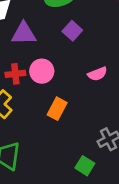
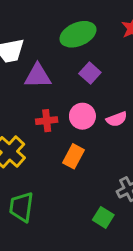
pink circle: (42, 71) -> (82, 116), moved
red cross: (15, 74) -> (47, 121), moved

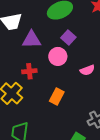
pink circle: (82, 116) -> (58, 56), moved
red cross: (47, 121) -> (29, 71), moved

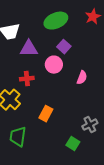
pink semicircle: (87, 70) -> (82, 78), turned -48
orange rectangle: (57, 96) -> (46, 114), moved

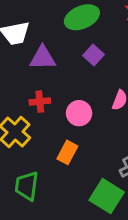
pink circle: (54, 65) -> (79, 113), moved
green square: (73, 144) -> (107, 196), size x1.6

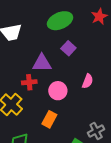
purple triangle: (43, 58) -> (42, 63), moved

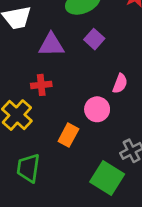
purple triangle: (42, 63) -> (51, 45), moved
pink circle: (58, 91) -> (97, 109), moved

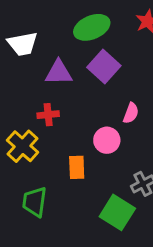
purple square: (94, 39) -> (104, 66), size x1.5
orange rectangle: (68, 135) -> (77, 167), turned -30

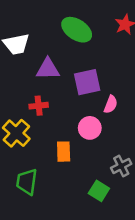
green ellipse: (92, 27) -> (77, 30), turned 56
purple square: (104, 66) -> (87, 82), moved, turned 36
green square: (117, 212) -> (99, 191), size x0.7

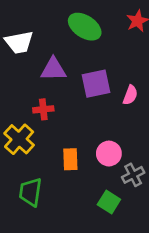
pink semicircle: (111, 104) -> (130, 95), moved
pink circle: (90, 128) -> (109, 154), moved

